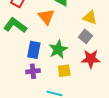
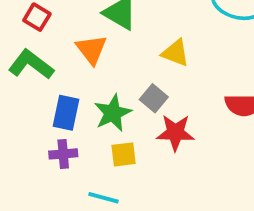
gray square: (85, 36) -> (154, 98), moved

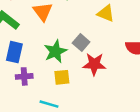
yellow triangle: (175, 53) -> (106, 13), moved
blue rectangle: (66, 113) -> (14, 52), moved

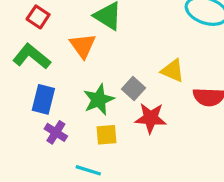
yellow triangle: (106, 13) -> (173, 71), moved
purple cross: (24, 76) -> (56, 132), turned 35

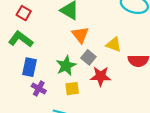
orange triangle: (83, 46) -> (80, 35), moved

